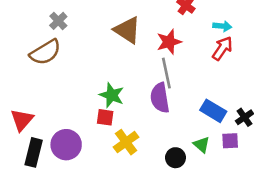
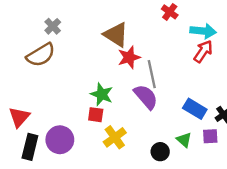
cyan arrow: (222, 26) -> (203, 31), size x1.5
red star: (169, 42) -> (129, 57), moved
purple semicircle: (160, 98) -> (146, 97), turned 148

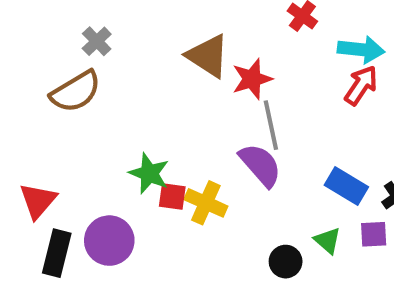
red star: (129, 57) -> (252, 79), moved
green star: (102, 94) -> (149, 173), moved
yellow cross: (115, 137) -> (206, 203), moved, turned -30

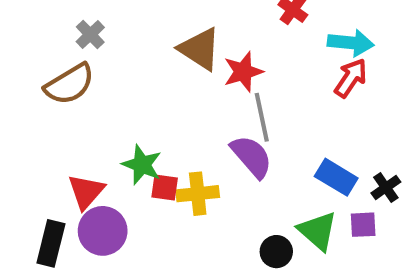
red triangle: (38, 201) -> (86, 192), moved
yellow cross: (206, 203) -> (198, 194), turned -30
green triangle: (327, 241) -> (318, 231), size x1.5

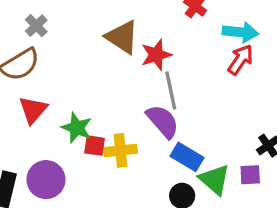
blue rectangle: (336, 177) -> (187, 157), moved
red triangle: (86, 192) -> (33, 110), moved

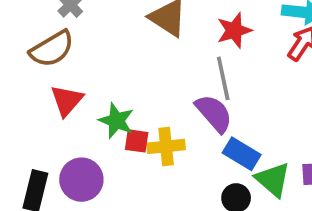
red star: (156, 55) -> (234, 30), moved

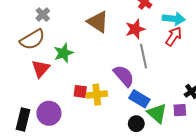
gray line: (223, 78) -> (144, 56), moved
green star: (116, 121) -> (64, 53), moved, turned 30

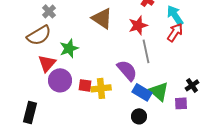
cyan arrow: (174, 19) -> (175, 15), turned -130
purple circle: (49, 113) -> (60, 80), moved
green triangle: (157, 113) -> (159, 91), moved

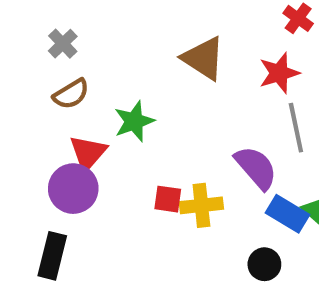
gray cross: (49, 11) -> (63, 44), moved
brown semicircle: (39, 35) -> (71, 94), size x0.7
purple circle: (60, 80) -> (73, 189), moved
black circle: (139, 116) -> (264, 264), moved

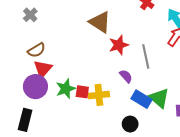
red star: (279, 73) -> (119, 45), moved
brown semicircle: (71, 94) -> (37, 50), moved
green star: (134, 121) -> (66, 89), moved
purple semicircle: (256, 168) -> (126, 76), size x0.6

